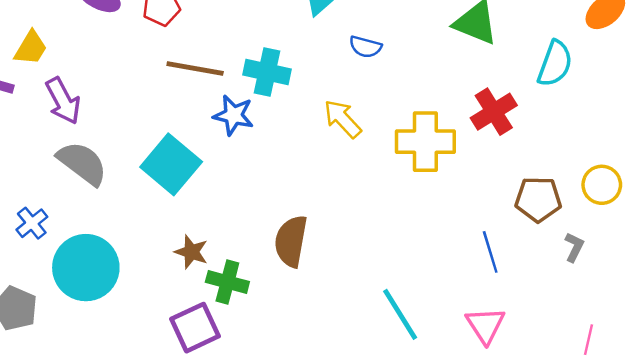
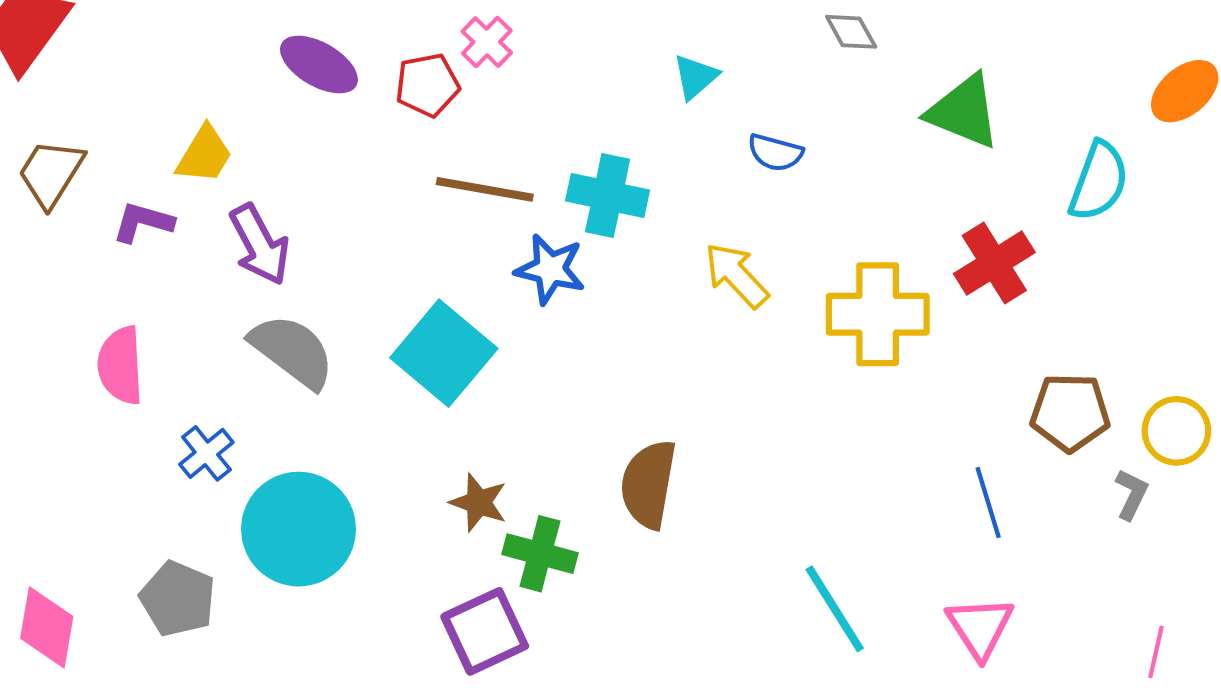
yellow circle: (602, 185) -> (1176, 431), moved

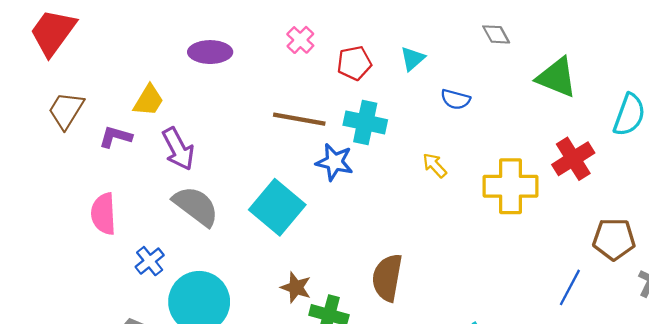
purple ellipse: (319, 65) -> (210, 52), turned -30
red pentagon: (427, 85) -> (354, 63), moved
yellow arrow: (736, 275) -> (435, 165), size x0.7
blue line: (988, 502) -> (570, 287), turned 45

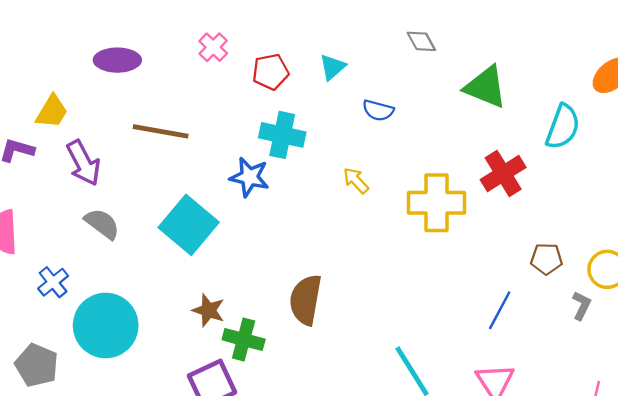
brown line: (299, 119) -> (161, 131), moved
gray semicircle: (196, 206) -> (102, 224), size x0.7
brown pentagon: (614, 239) -> (546, 259), size x0.7

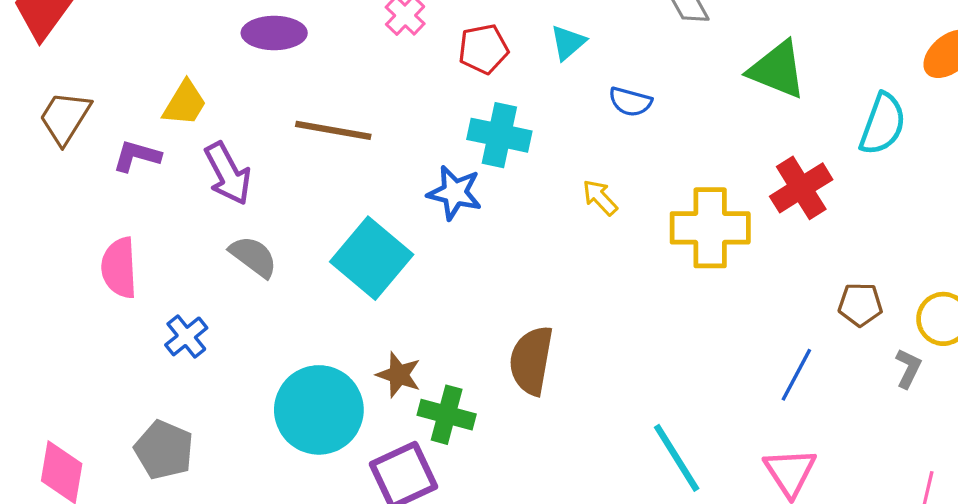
cyan circle: (106, 325) -> (319, 410), moved

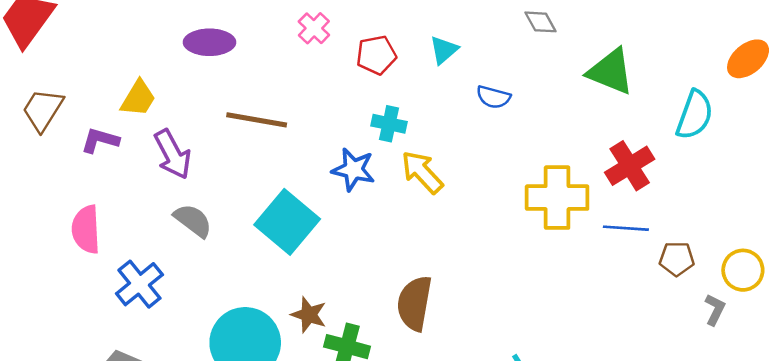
cyan cross: (499, 135) -> (389, 124), size x0.7
yellow arrow: (600, 198) -> (422, 172), moved, size x1.5
blue cross: (186, 336) -> (139, 284), size x1.4
blue line: (796, 375) -> (626, 228), moved, turned 66

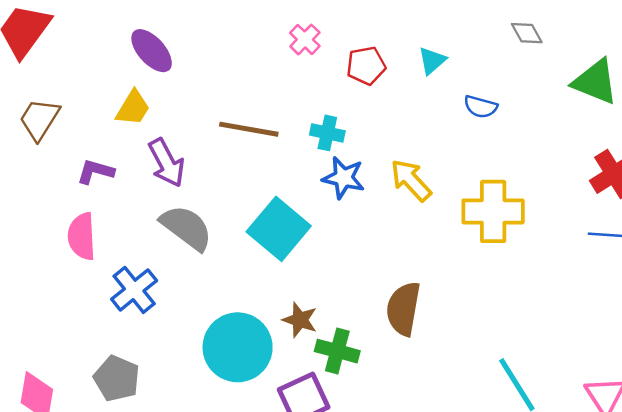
purple ellipse: (210, 42) -> (152, 51), moved, turned 48
cyan cross: (389, 124) -> (327, 133), moved
purple L-shape: (100, 140) -> (95, 172), moved
yellow cross: (557, 198) -> (493, 211), moved
gray semicircle: (193, 221) -> (186, 228), size x1.4

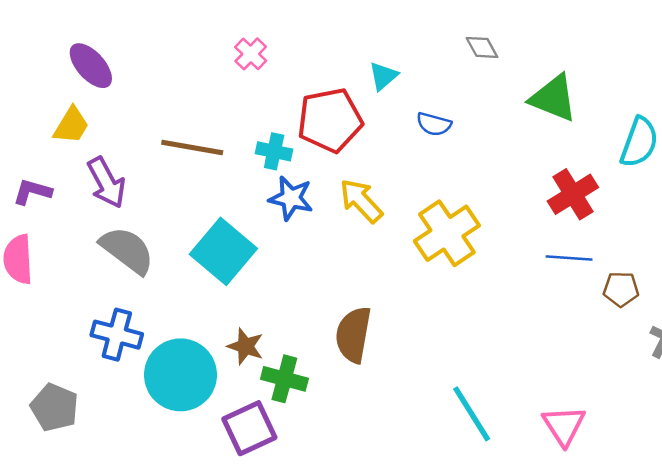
red pentagon: (366, 66) -> (330, 120), moved, size x1.6
yellow cross: (493, 211) -> (447, 233), turned -34
blue cross: (134, 290) -> (117, 335), moved, turned -36

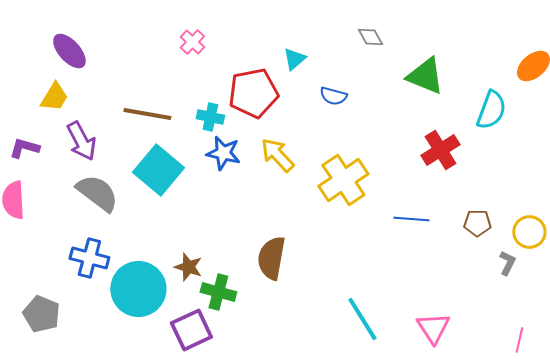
cyan square: (223, 251) -> (158, 170), moved
blue line: (569, 258) -> (411, 219), moved

